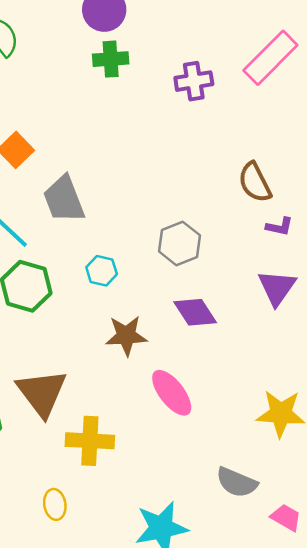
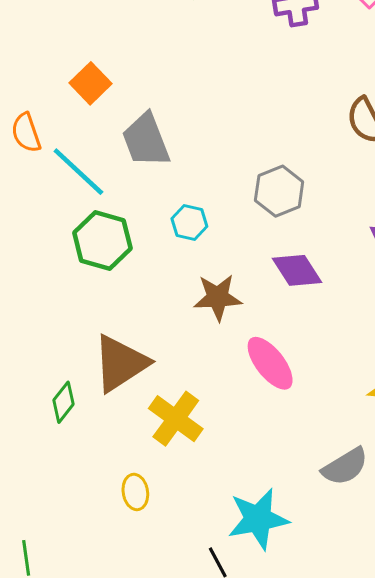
brown triangle: (42, 393) -> (120, 363), turned 34
yellow cross: (90, 441) -> (176, 419), turned 33
gray semicircle: (237, 482) -> (345, 467), turned -54

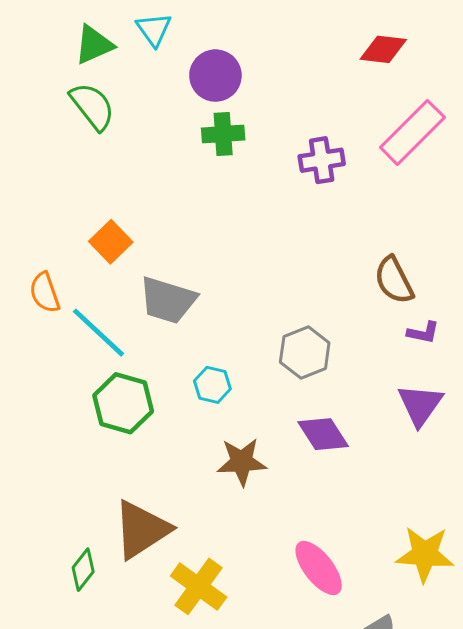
gray trapezoid: (146, 140) -> (168, 300), turned -52
pink ellipse: (270, 363) -> (319, 568), moved

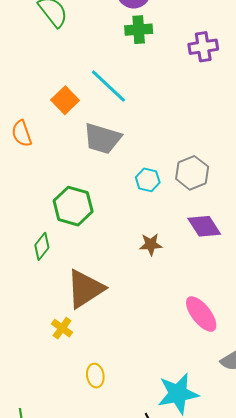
cyan line: (98, 333) -> (108, 86), moved
cyan hexagon: (212, 385) -> (148, 180), moved
brown star: (242, 462) -> (151, 244), size x0.7
green diamond: (83, 570) -> (42, 246), moved
yellow cross: (199, 586) -> (62, 328), moved, size x0.6

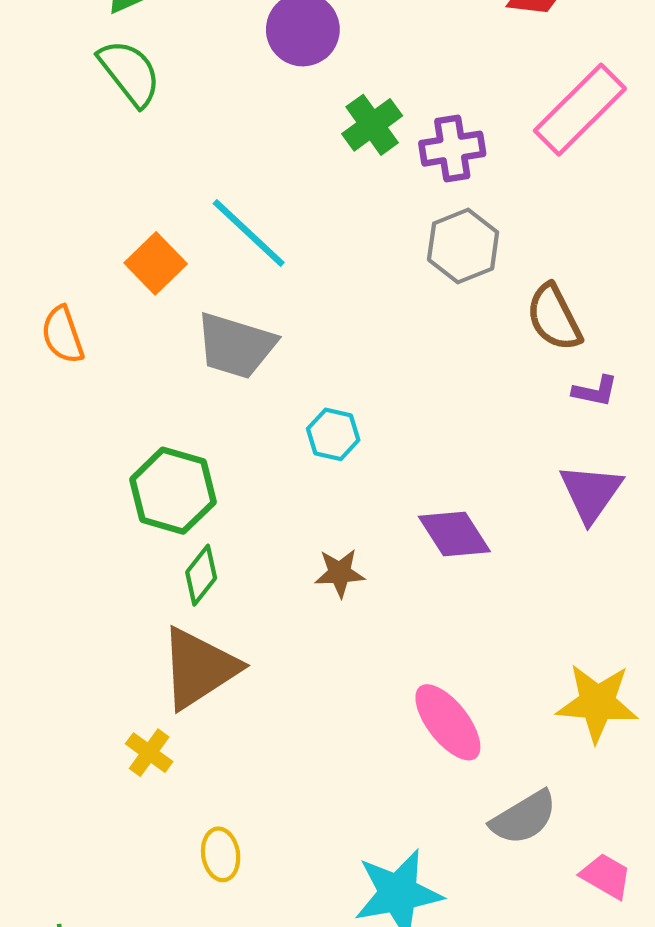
green cross: (139, 30) -> (372, 125), moved, turned -32
gray hexagon: (192, 173) -> (463, 246), moved
green diamond: (42, 246) -> (201, 575), moved

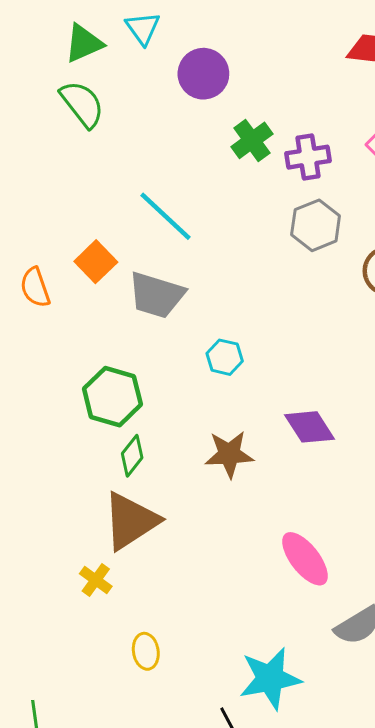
orange square: (156, 263) -> (96, 262), moved
brown star: (340, 573) -> (229, 454), size x1.4

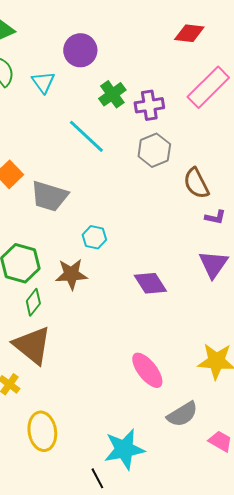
cyan triangle: (143, 28) -> (43, 82), moved
cyan line: (166, 216) -> (86, 136), moved
brown star: (229, 454) -> (71, 274), moved
brown triangle: (131, 521) -> (32, 345), turned -48
yellow ellipse: (146, 651) -> (42, 431), size x1.6

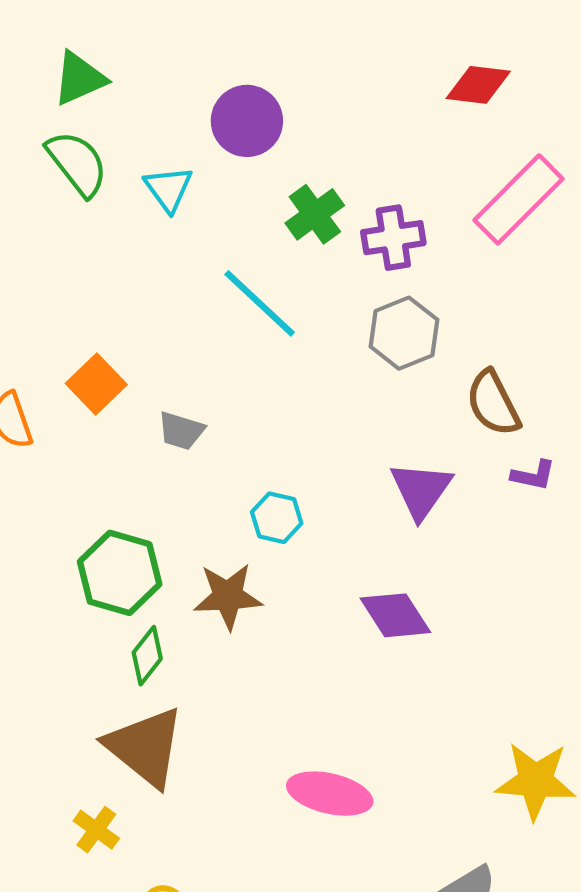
gray trapezoid: (49, 196) -> (181, 431), size x0.6
purple triangle: (213, 264) -> (421, 490), moved
pink ellipse: (147, 370) -> (330, 794), moved, turned -39

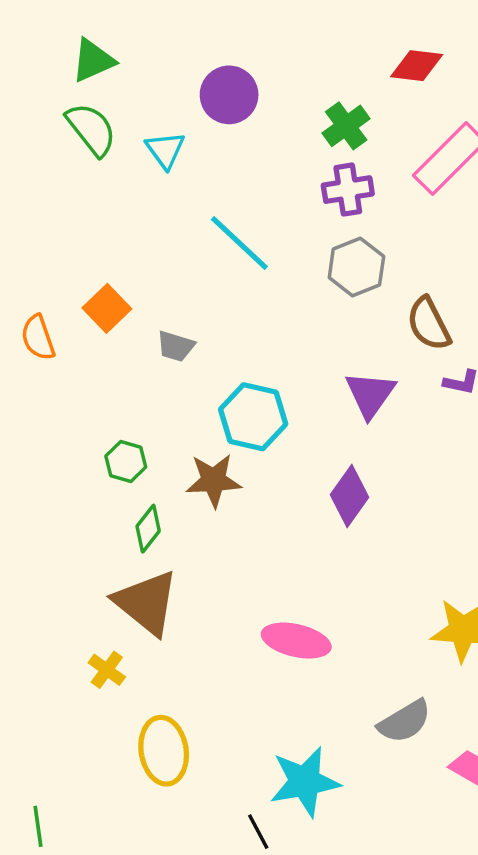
green cross: (315, 214) -> (346, 126), moved
cyan hexagon: (277, 518) -> (253, 417), size x1.6
green hexagon: (120, 573) -> (126, 462), size x0.6
purple diamond: (395, 615) -> (350, 496), turned 68

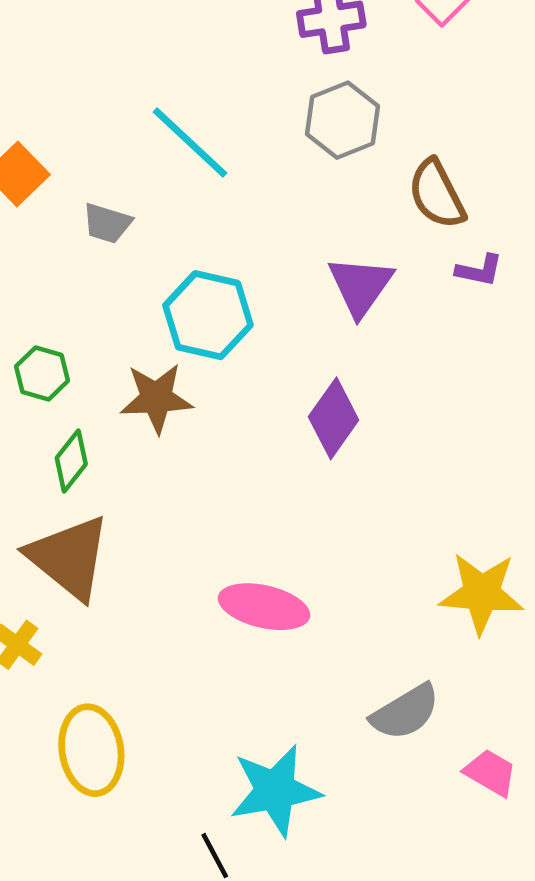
cyan line: (239, 243) -> (190, 143), moved

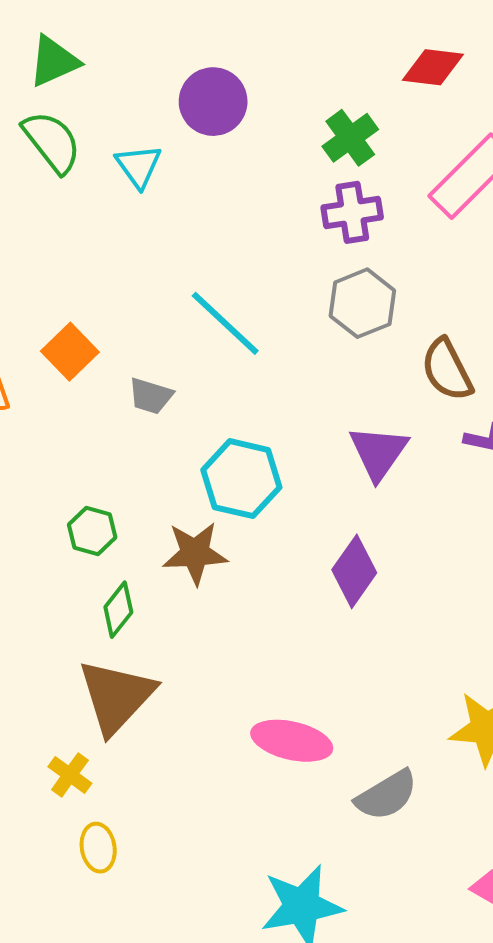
brown triangle: (69, 557) -> (116, 696), turned 34
gray semicircle: (405, 712) -> (386, 795), moved
yellow ellipse: (91, 750) -> (98, 848), moved, size x0.6

